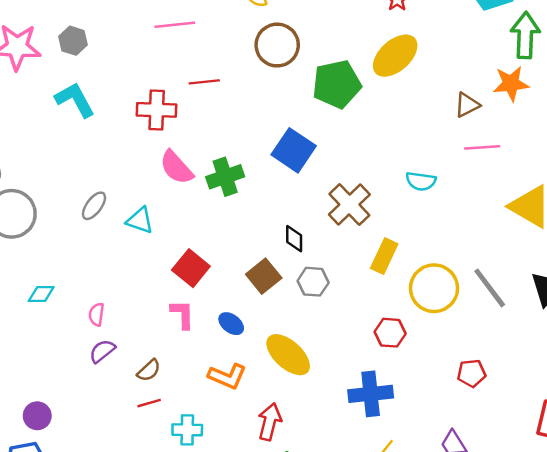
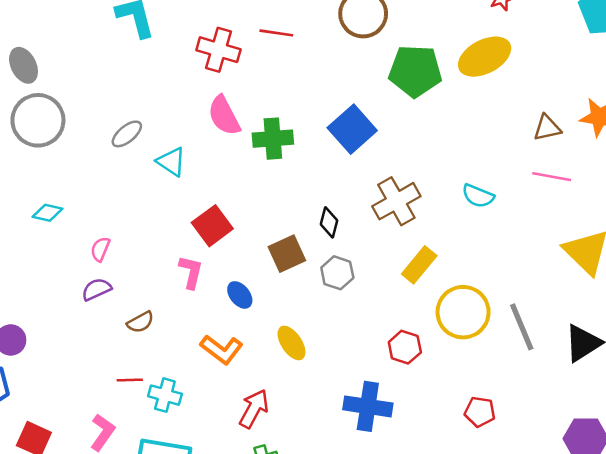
yellow ellipse: (288, 355) -> (291, 343), size x0.7
red line: (149, 403) -> (130, 380), moved

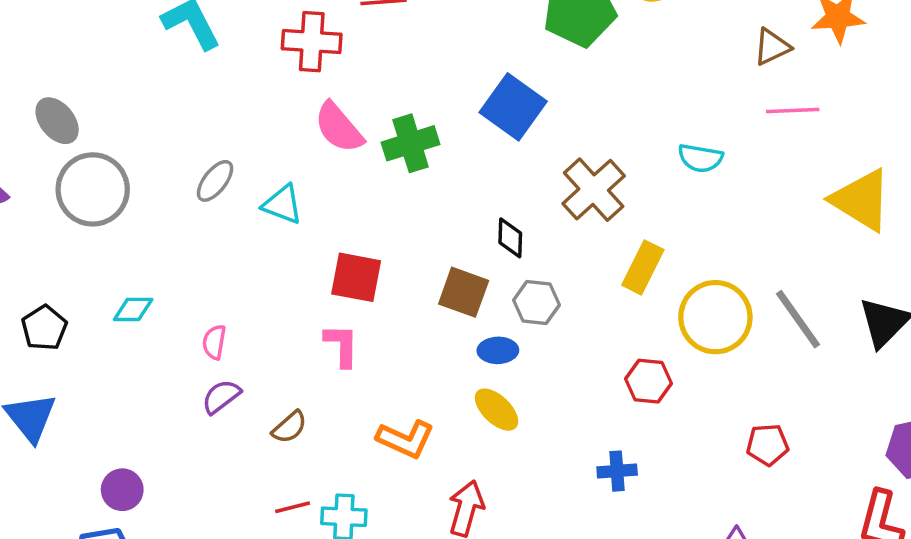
red square: (212, 226) -> (356, 277), turned -30
brown square: (287, 254) -> (464, 292), turned -33
blue ellipse: (240, 295) -> (498, 350), moved, turned -40
blue cross: (368, 406) -> (617, 471), size x0.6

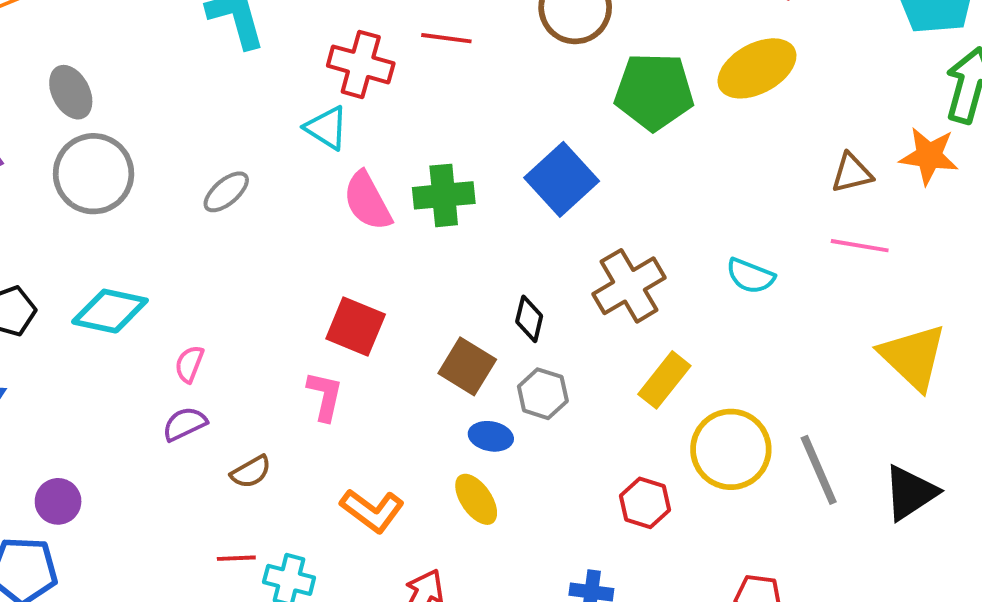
pink semicircle: (339, 127) -> (367, 201), moved
cyan triangle: (282, 204) -> (327, 128), moved
cyan diamond: (133, 309) -> (110, 311), size x1.6

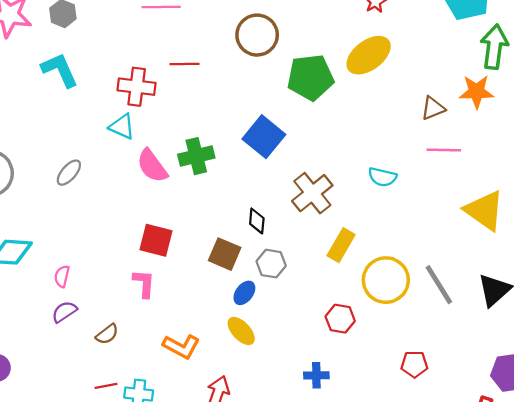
blue ellipse: (491, 436) -> (244, 293), turned -55

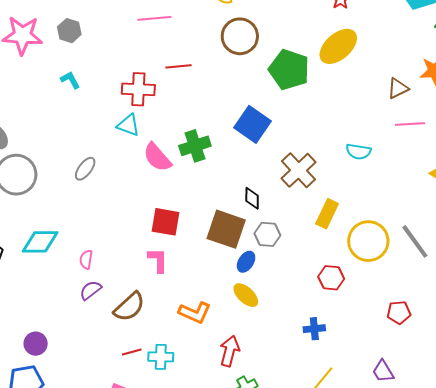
cyan L-shape: (60, 70) -> (70, 80), size x0.6
green pentagon: (310, 77) -> (289, 70), turned 30
brown square: (225, 254) -> (226, 229), size x1.4
brown semicircle: (107, 334) -> (129, 307), size x1.6

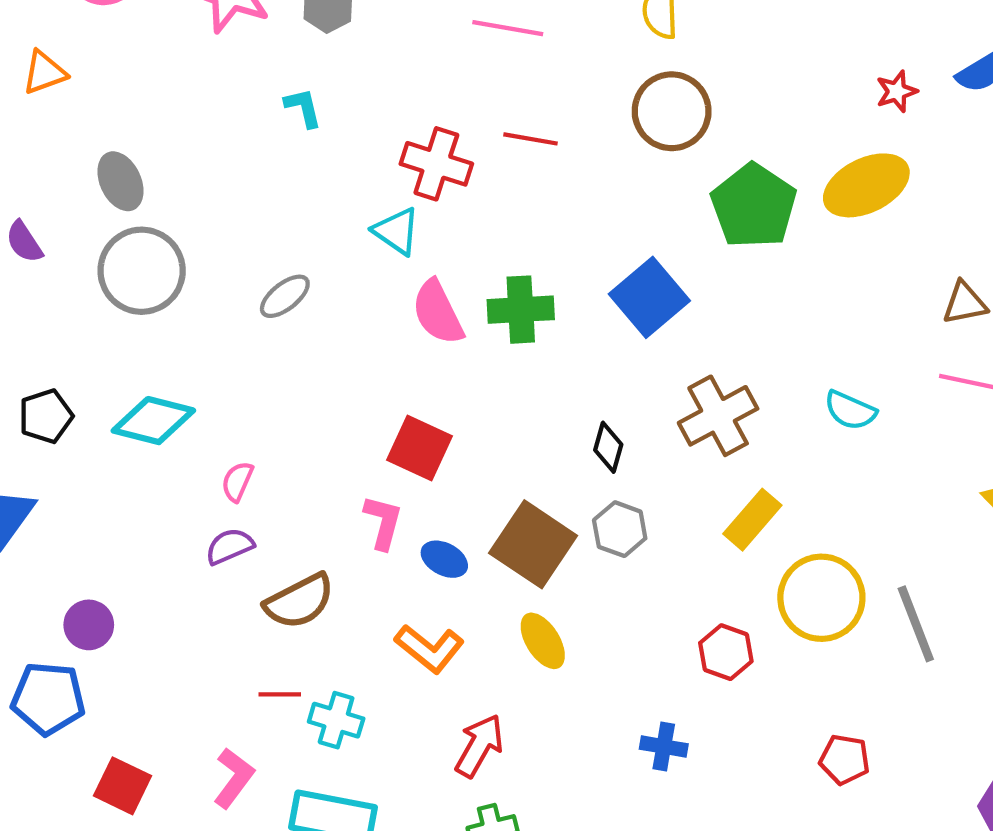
brown square: (226, 229) -> (533, 544), moved
blue ellipse: (246, 262) -> (444, 559), moved, turned 70

